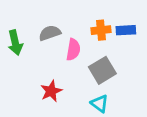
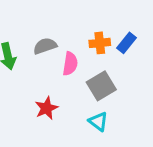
blue rectangle: (126, 30) -> (126, 43), turned -48

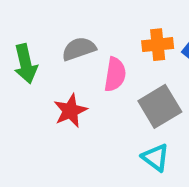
red star: (46, 108) -> (70, 111), moved

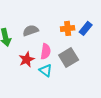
pink semicircle: (115, 74) -> (46, 51), moved
cyan triangle: (156, 157) -> (46, 70), moved

